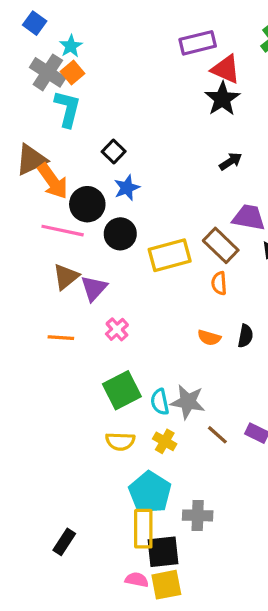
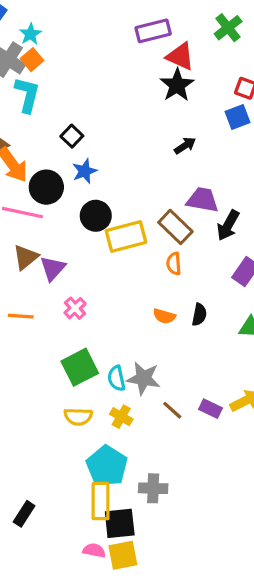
black circle: (120, 234) -> (96, 216), moved

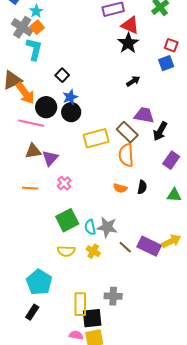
black circle: (96, 216) -> (71, 112), moved
brown triangle: (26, 257) -> (33, 151), turned 30
orange semicircle: (174, 264) -> (126, 155), size x1.6
purple rectangle: (210, 409) -> (149, 246), size x1.6
cyan pentagon: (107, 466) -> (39, 282), moved

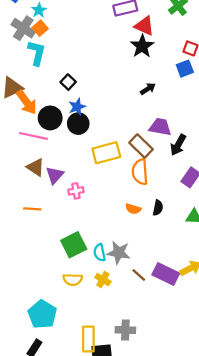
brown triangle: (33, 151) -> (36, 167), turned 42
pink cross: (64, 183) -> (76, 191), moved, turned 32

